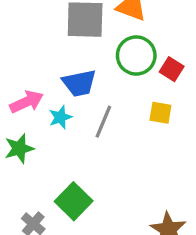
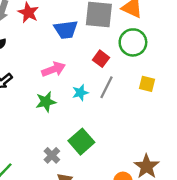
red square: (172, 69) -> (101, 59), moved
blue trapezoid: (79, 83) -> (66, 30), moved
cyan star: (60, 117) -> (80, 93), moved

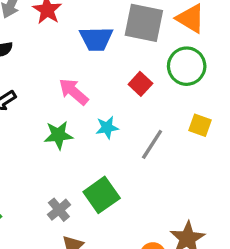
pink arrow: (53, 69) -> (74, 92), turned -125
gray line: (106, 87) -> (152, 144), moved

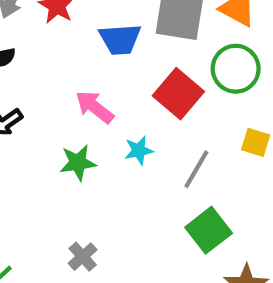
red square: (140, 84) -> (178, 94), size x1.6
green square: (102, 195) -> (209, 230), moved

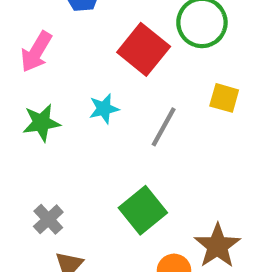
pink arrow: (95, 107) -> (36, 52), moved, turned -96
green square: (209, 230) -> (143, 210), moved

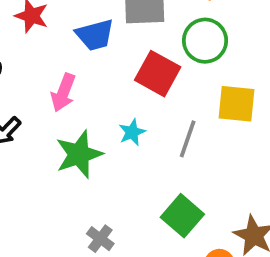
yellow square: (224, 98) -> (237, 104), size x1.5
green star: (41, 123) -> (79, 154), size x1.4

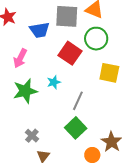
gray line: (188, 139) -> (78, 101), moved

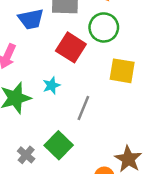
green square: (76, 128) -> (59, 145), moved

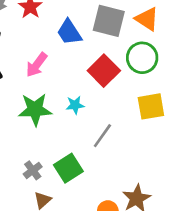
blue trapezoid: (31, 19) -> (69, 32), turned 56
yellow square: (122, 71) -> (151, 106), turned -32

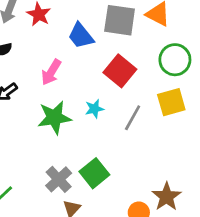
green circle: (142, 58) -> (175, 60), moved
gray line: (102, 136) -> (133, 118), moved
gray cross: (33, 170) -> (59, 179), size x1.4

